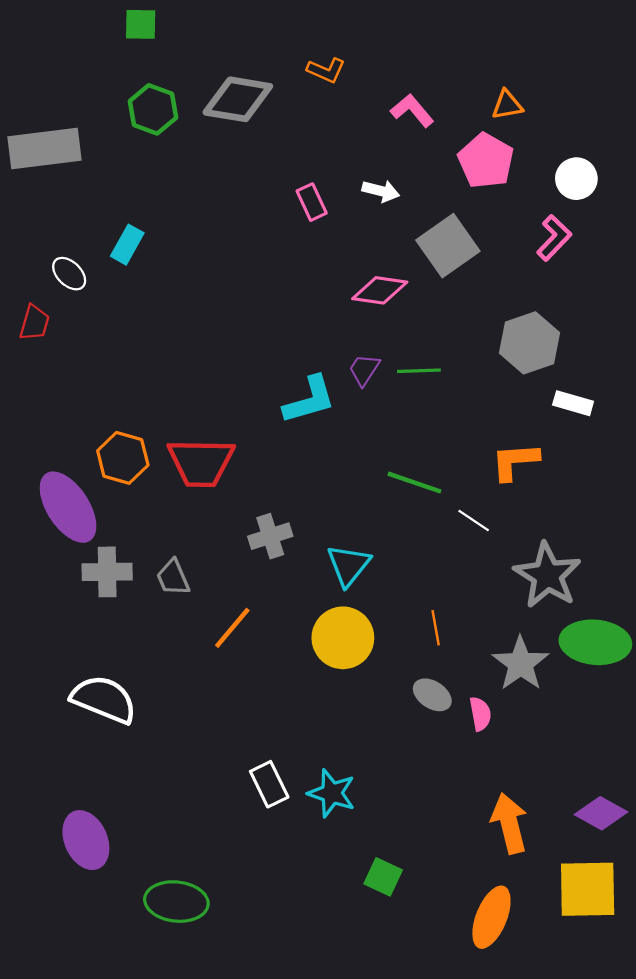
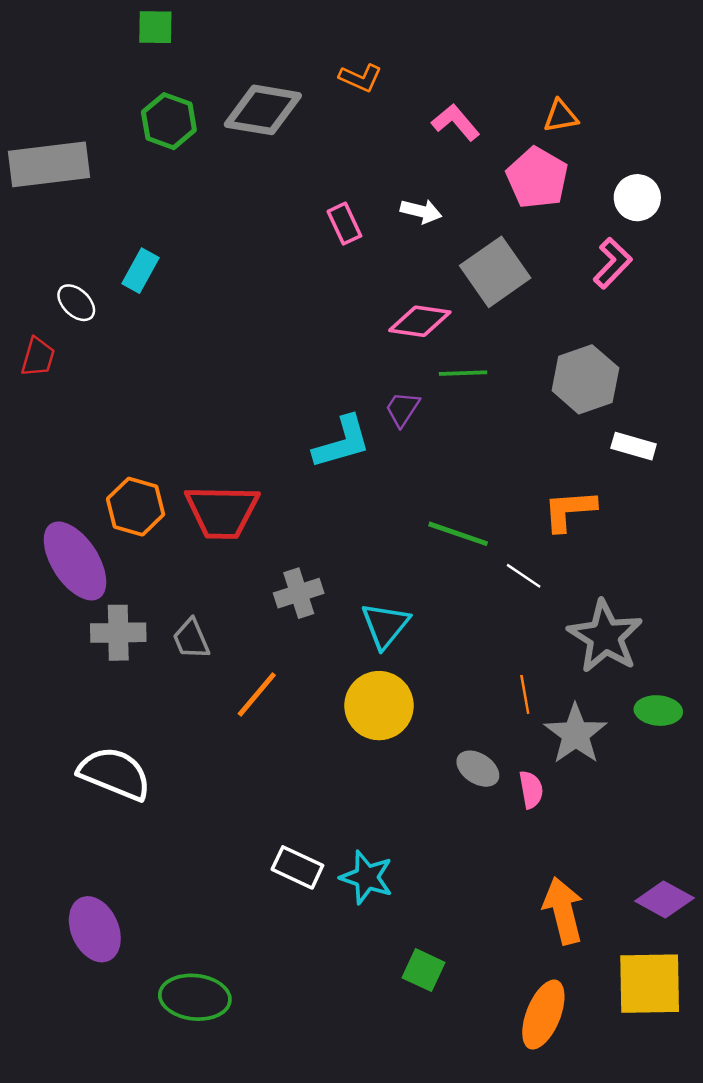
green line: (419, 371) -> (463, 373), moved
orange line: (436, 628) -> (525, 694), moved
green ellipse: (595, 642) -> (658, 711), size x0.6
white rectangle: (269, 784) -> (297, 867), turned -39

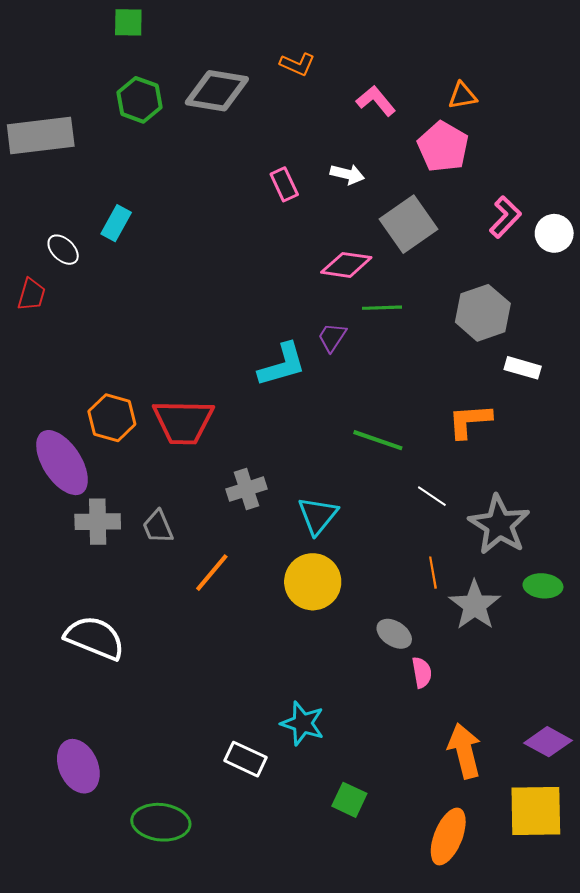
white circle: (637, 198) -> (554, 233), moved
white line: (524, 576) -> (432, 496), moved
pink semicircle: (531, 790) -> (422, 672), moved
white rectangle: (297, 867) -> (245, 759), moved

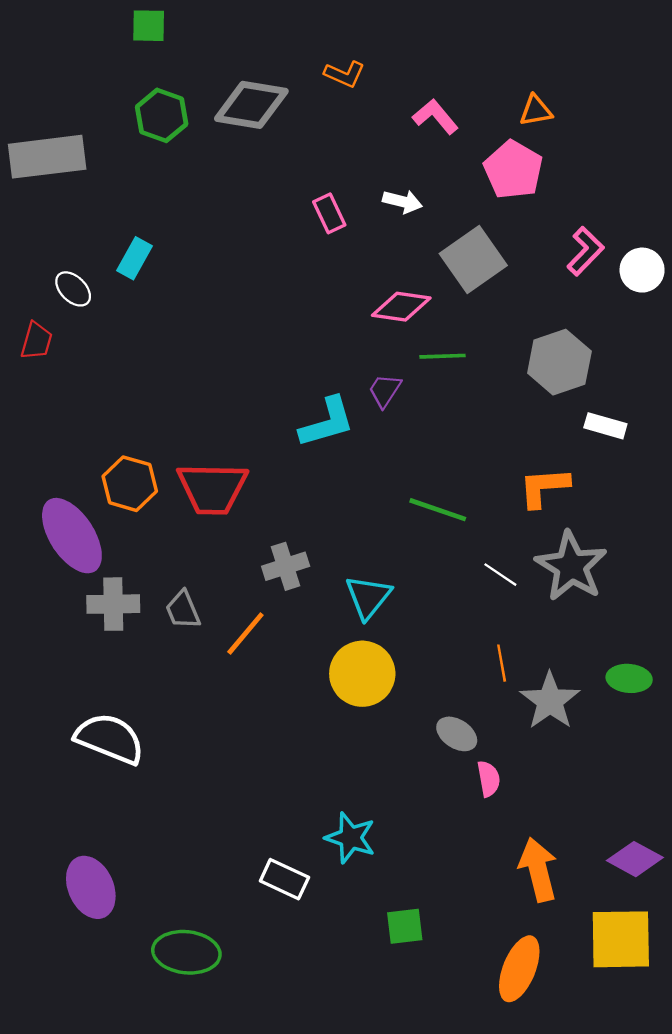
gray star: (499, 525) -> (571, 566), moved
orange line: (212, 573) -> (245, 634), moved
green square: (349, 800) -> (405, 926), turned -32

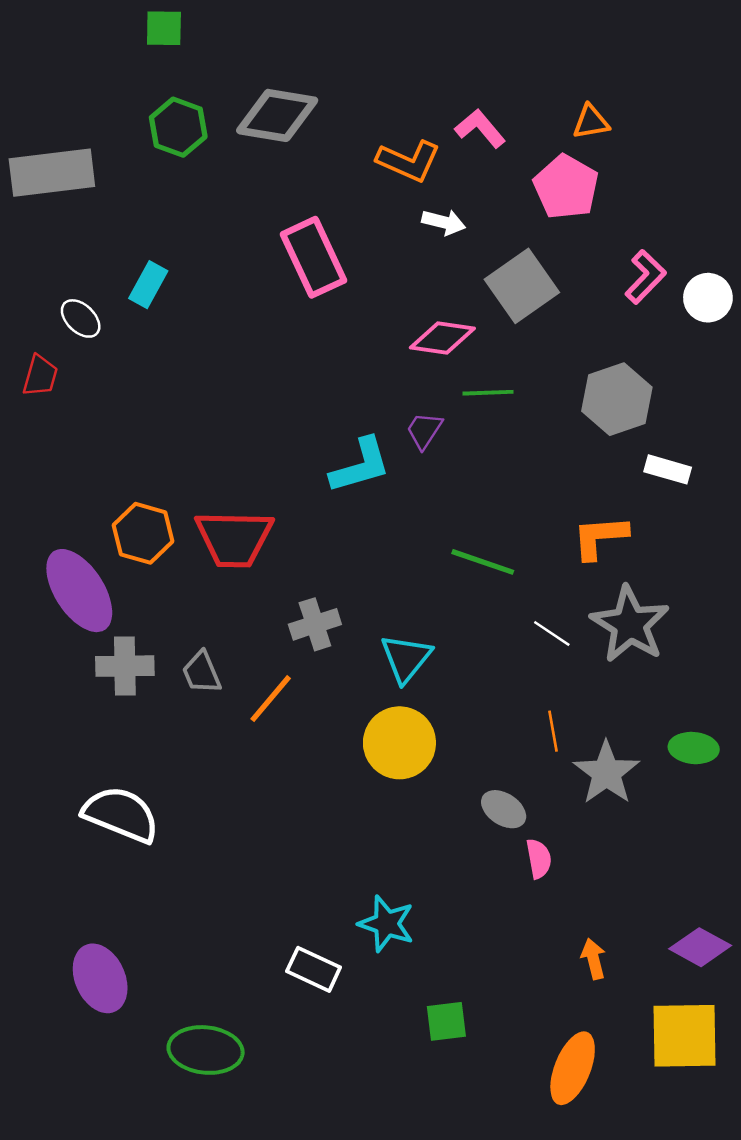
orange L-shape: (345, 74) -> (409, 161), moved, size x1.4
pink rectangle: (329, 213) -> (314, 257), moved, size x1.8
orange arrow: (538, 870) -> (593, 959), size x0.6

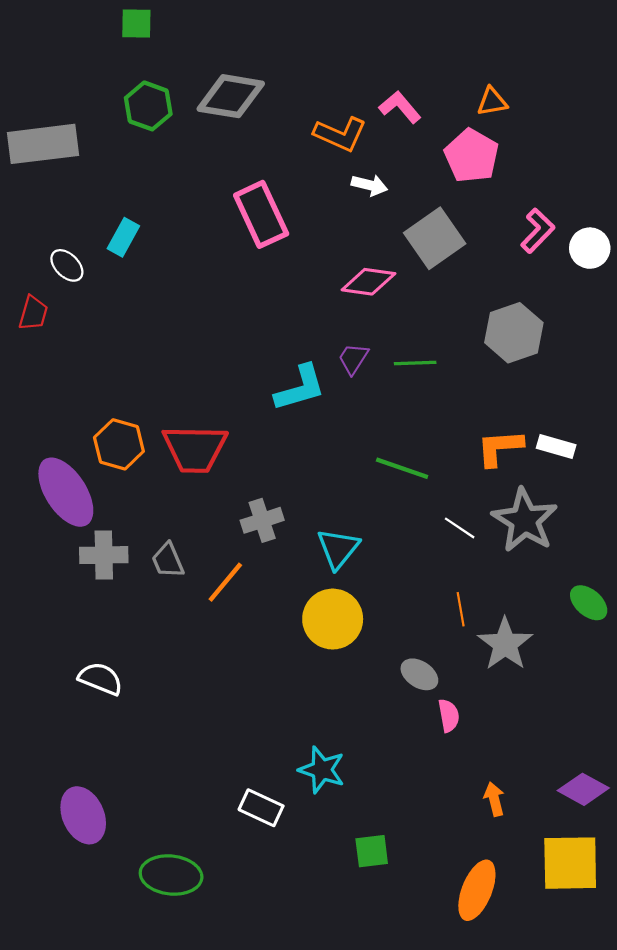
green line: (488, 393) -> (415, 363), moved
white rectangle: (668, 469) -> (556, 447), moved
green ellipse: (694, 748) -> (589, 603), moved, turned 36
white semicircle: (121, 814) -> (101, 679), size x0.7

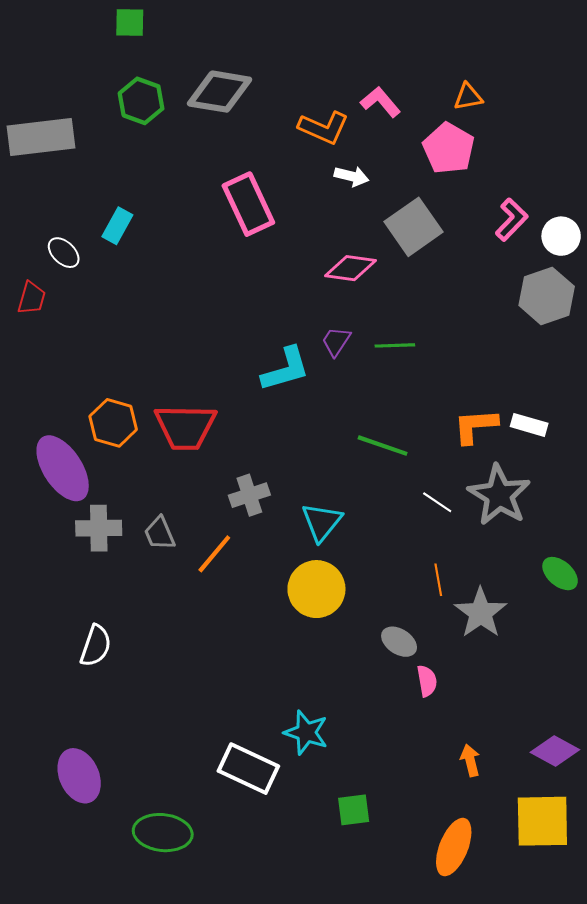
gray hexagon: (514, 333) -> (547, 296), moved
white semicircle: (101, 679) -> (96, 646), turned 87
white rectangle: (261, 808) -> (248, 769), size x1.4

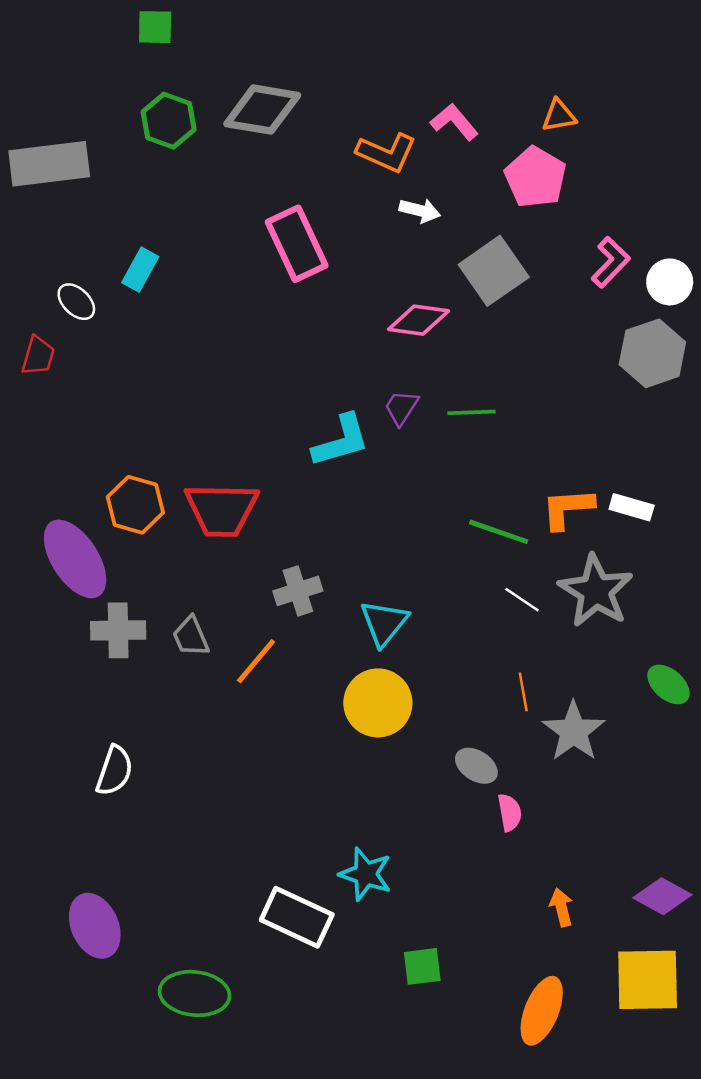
green line: (383, 446) -> (499, 532), moved

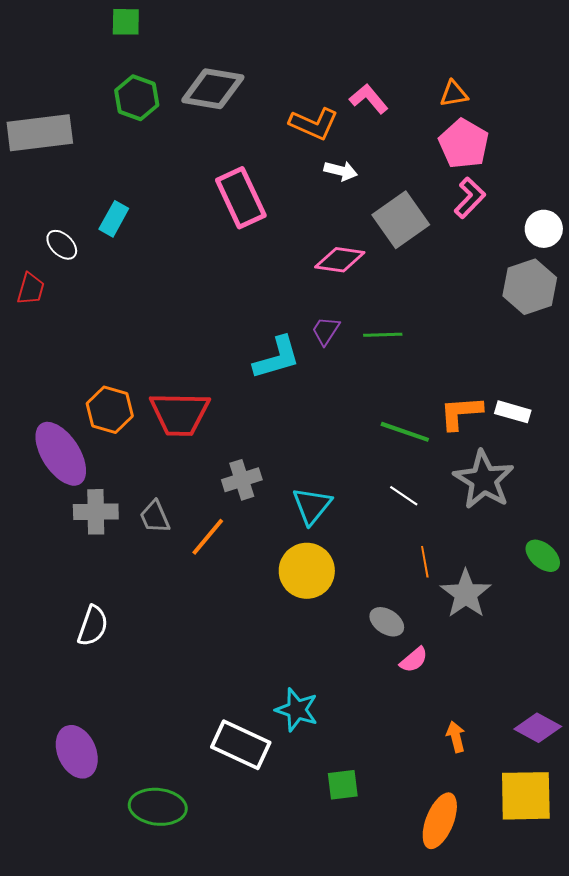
pink pentagon: (535, 177) -> (464, 144), moved
pink L-shape: (611, 262) -> (470, 198), moved
white line: (522, 600) -> (404, 496), moved
pink semicircle: (510, 813) -> (414, 660), turned 60

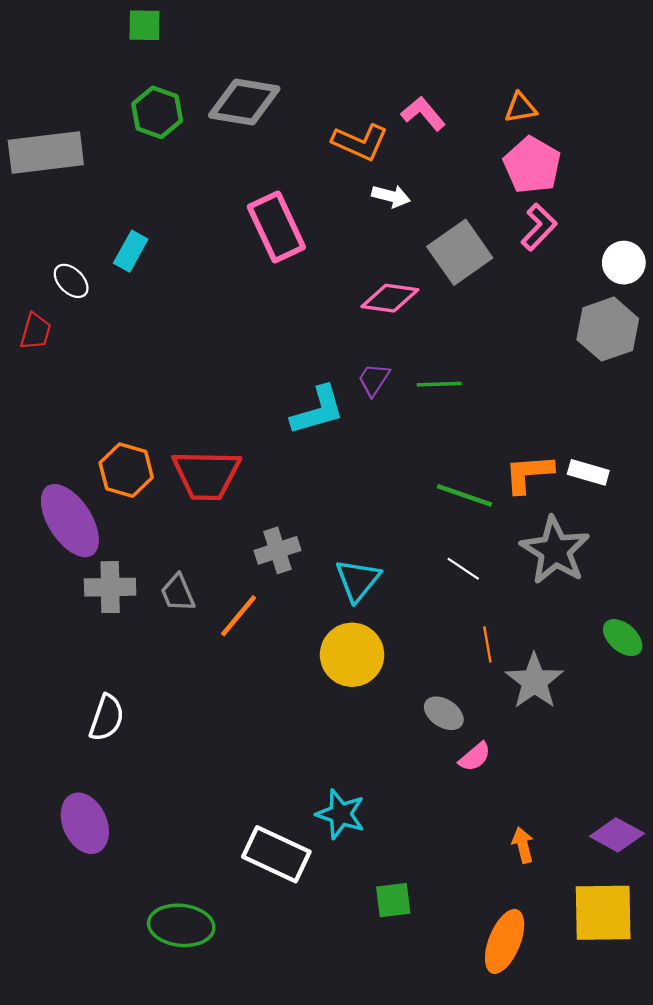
purple ellipse: (77, 752) -> (85, 823), moved

